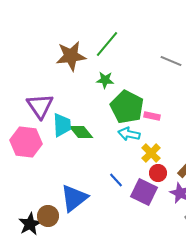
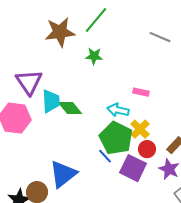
green pentagon: (127, 107) -> (116, 138), moved

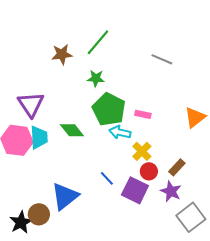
brown star: (60, 32) -> (62, 54), size x0.7
cyan trapezoid: (51, 101) -> (39, 137), moved
green pentagon: (116, 138) -> (109, 109), moved

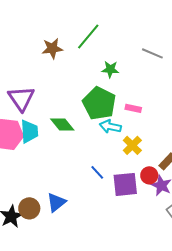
green star: (96, 78) -> (110, 69), moved
red circle: (149, 171) -> (149, 175), moved
purple square: (135, 190) -> (125, 184), turned -32
blue triangle: (65, 196) -> (56, 202), moved, size x0.7

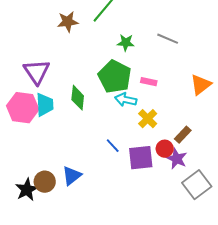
gray line: (152, 53) -> (168, 39), moved
green diamond: (62, 124) -> (78, 98), turned 45

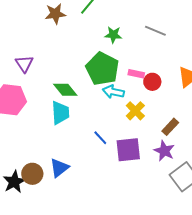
purple triangle: (37, 72) -> (24, 64), size x0.7
green diamond: (78, 98) -> (65, 90), turned -45
cyan trapezoid: (45, 105) -> (60, 113), moved
red circle: (165, 149) -> (152, 82), moved

